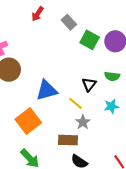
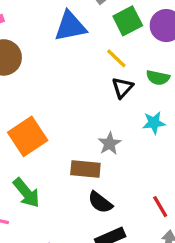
green square: (90, 40) -> (128, 21), turned 30
blue triangle: (47, 90) -> (70, 26), moved
yellow line: (75, 103) -> (116, 58), moved

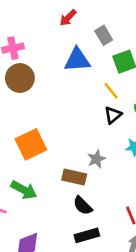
green arrow: (26, 193) -> (24, 190), turned -30

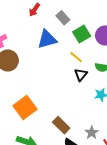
gray star: (96, 159) -> (92, 133), moved
brown rectangle: (74, 177) -> (61, 125), turned 42

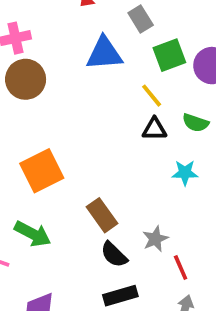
black triangle: (81, 75) -> (154, 129), turned 40

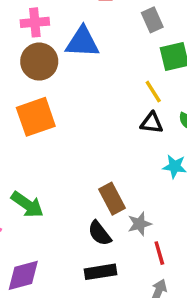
blue triangle: (104, 53) -> (82, 42), moved
orange square: (42, 171) -> (36, 117), moved
brown rectangle: (102, 215) -> (112, 199), moved

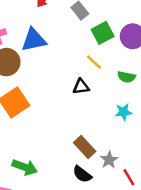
black triangle: (152, 123) -> (81, 87), moved

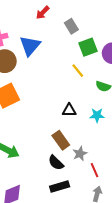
blue triangle: (34, 40) -> (30, 46), turned -45
black triangle: (81, 87) -> (69, 110), moved

